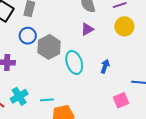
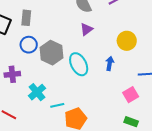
yellow circle: (124, 26) -> (127, 41), moved
cyan cross: (19, 96) -> (37, 92), moved

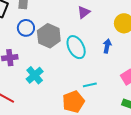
cyan line: (57, 105) -> (90, 85), moved

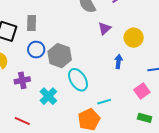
purple triangle: (84, 12) -> (105, 28), moved
cyan ellipse: (76, 47) -> (78, 80), moved

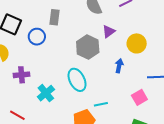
gray rectangle: (32, 23) -> (54, 17), moved
blue circle: (36, 50) -> (37, 37), moved
gray hexagon: (60, 56) -> (88, 47), moved

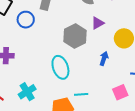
cyan cross: (46, 93) -> (27, 92), moved

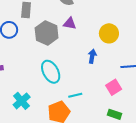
purple triangle: (98, 23) -> (70, 23), moved, turned 48
gray hexagon: (75, 36) -> (47, 33), moved

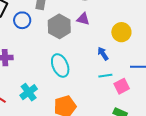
blue arrow: (92, 56) -> (103, 54), turned -48
cyan line: (75, 95) -> (105, 76), moved

